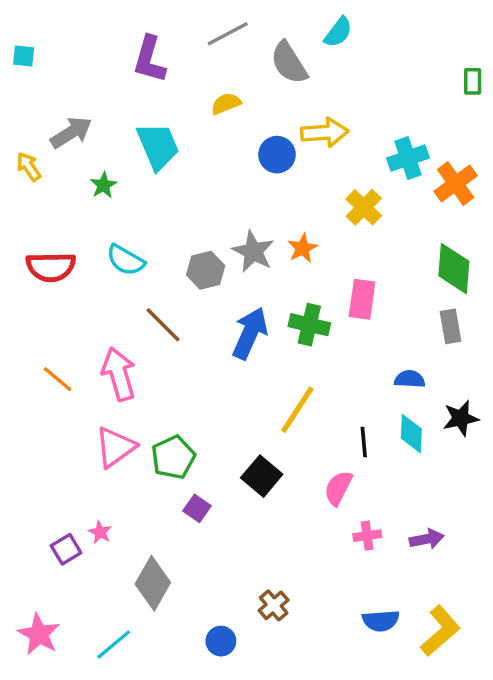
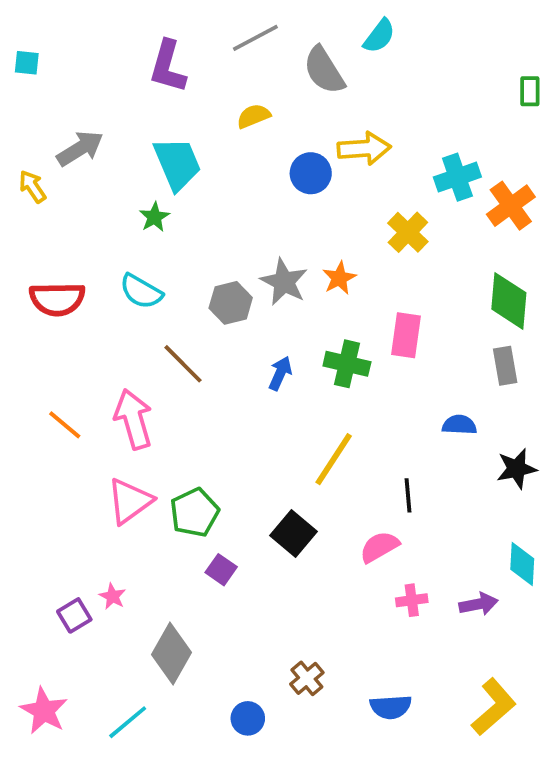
green star: (104, 185) -> (154, 217), moved
blue arrow: (250, 333) -> (280, 373), size x0.6
cyan diamond: (411, 434) -> (522, 564), moved
pink semicircle: (338, 488) -> (379, 547), turned 33
blue semicircle: (381, 621) -> (391, 707), moved

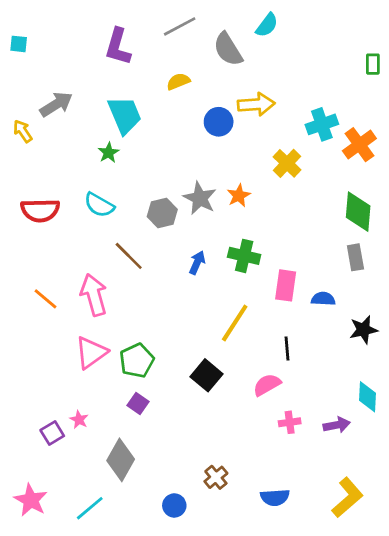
pink rectangle: (406, 335) -> (286, 285), moved
purple square: (221, 570) -> (138, 404), moved

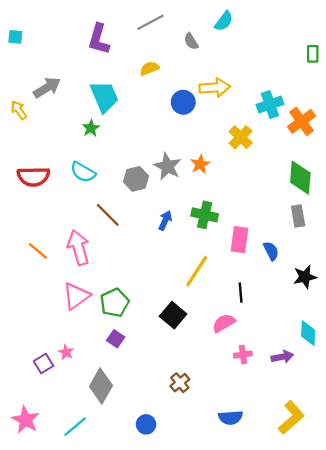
gray semicircle: (228, 49) -> (191, 41), size x0.6
blue semicircle: (323, 299) -> (271, 251), turned 60
brown cross: (216, 477) -> (180, 383), moved

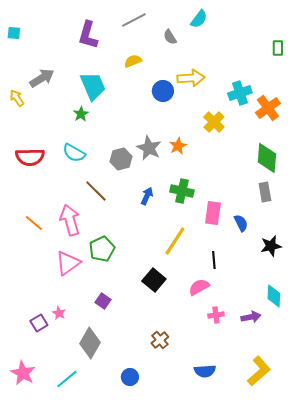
green pentagon: (115, 303) -> (102, 249), moved

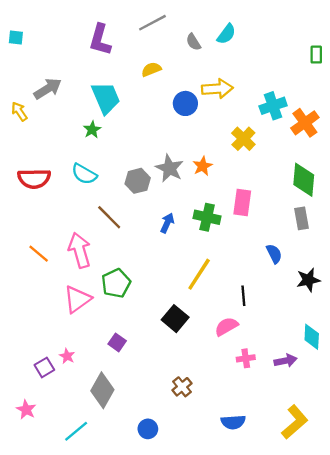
cyan semicircle: (199, 19) -> (226, 34), moved
pink rectangle: (213, 213) -> (242, 202), moved
pink star: (23, 373) -> (26, 410), moved, size x0.7

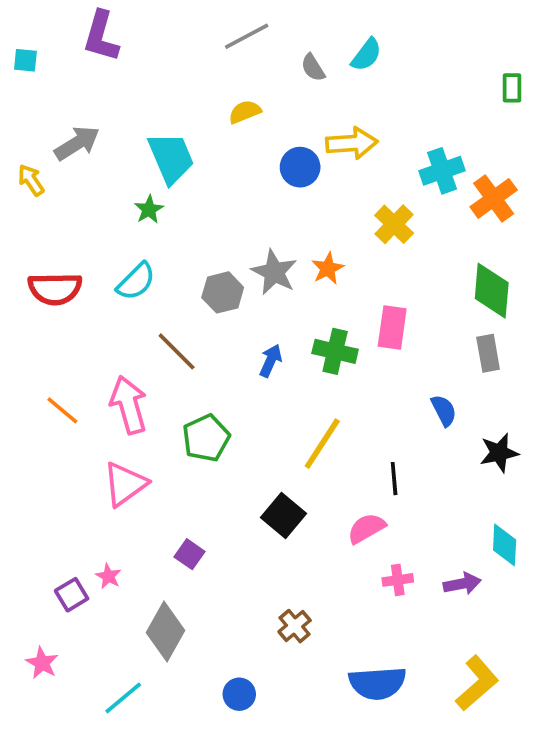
purple L-shape: (100, 40) -> (101, 36), moved
cyan semicircle: (84, 174) -> (136, 281), turned -75
green pentagon: (116, 283) -> (206, 438), moved
blue semicircle: (233, 422) -> (377, 683), size x1.4

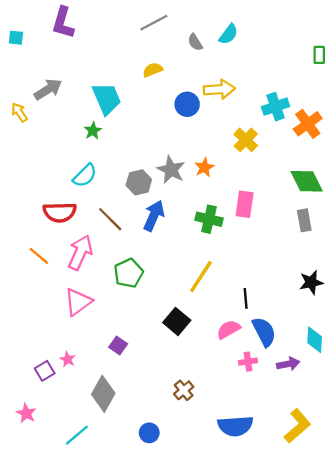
red semicircle: (55, 289) -> (60, 212), moved
green diamond: (492, 291) -> (307, 181), turned -32
blue arrow: (271, 361) -> (154, 216), moved, size x1.5
pink arrow: (129, 405) -> (80, 252), turned 40
blue semicircle: (444, 410) -> (264, 332), moved, size x1.5

